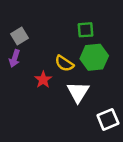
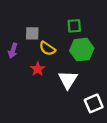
gray square: (20, 36) -> (32, 33), moved, turned 32
yellow semicircle: (64, 63) -> (47, 48), moved

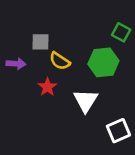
green square: (74, 26) -> (121, 32), moved, turned 32
purple arrow: (13, 51) -> (16, 64), turned -104

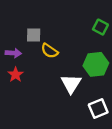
green hexagon: (103, 62) -> (96, 64), moved
red star: (47, 87) -> (16, 75), moved

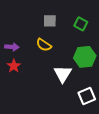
green square: (100, 27) -> (81, 24), moved
gray square: (34, 35) -> (50, 21), moved

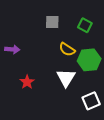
yellow semicircle: (44, 45) -> (67, 49), moved
red star: (14, 66) -> (27, 82), moved

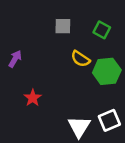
purple arrow: (12, 49) -> (15, 59), turned -64
white triangle: (66, 78) -> (79, 127), moved

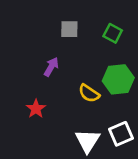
purple arrow: (15, 59) -> (51, 67), moved
yellow semicircle: (80, 59) -> (89, 93), moved

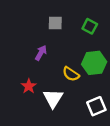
white triangle: (88, 141) -> (53, 98), moved

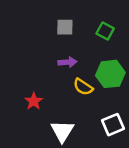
purple arrow: (41, 53) -> (67, 62), moved, turned 56
white triangle: (53, 98) -> (62, 131), moved

